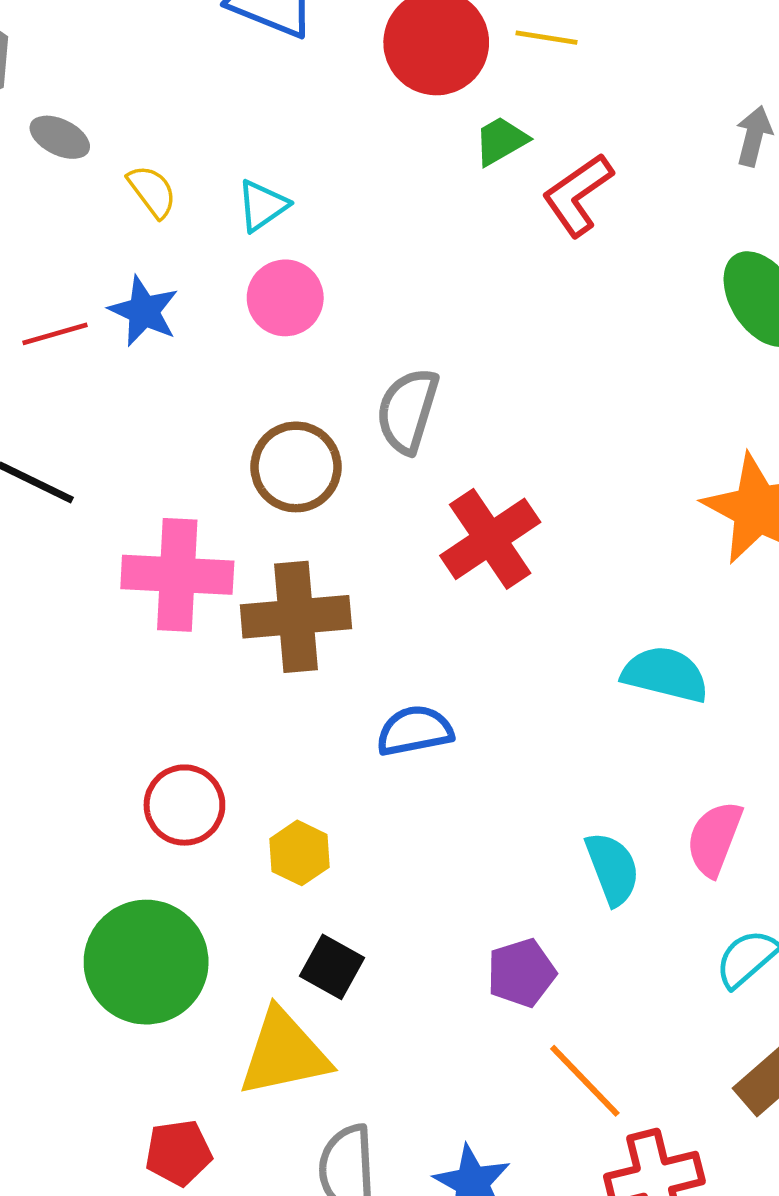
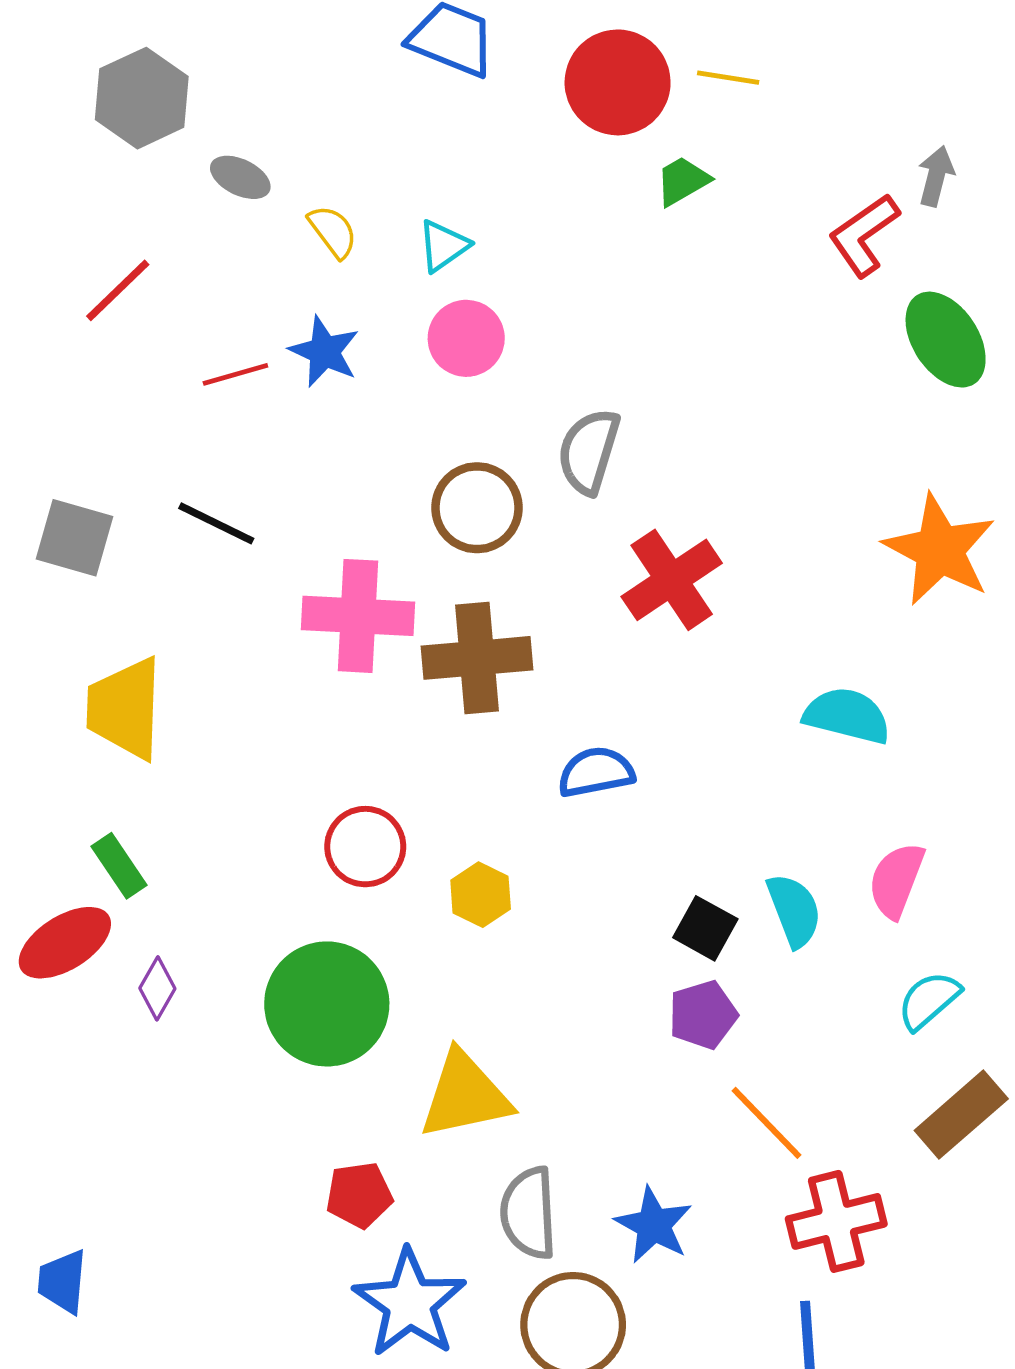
red L-shape: (578, 195) -> (864, 235), moved
black square: (332, 967) -> (705, 928), moved

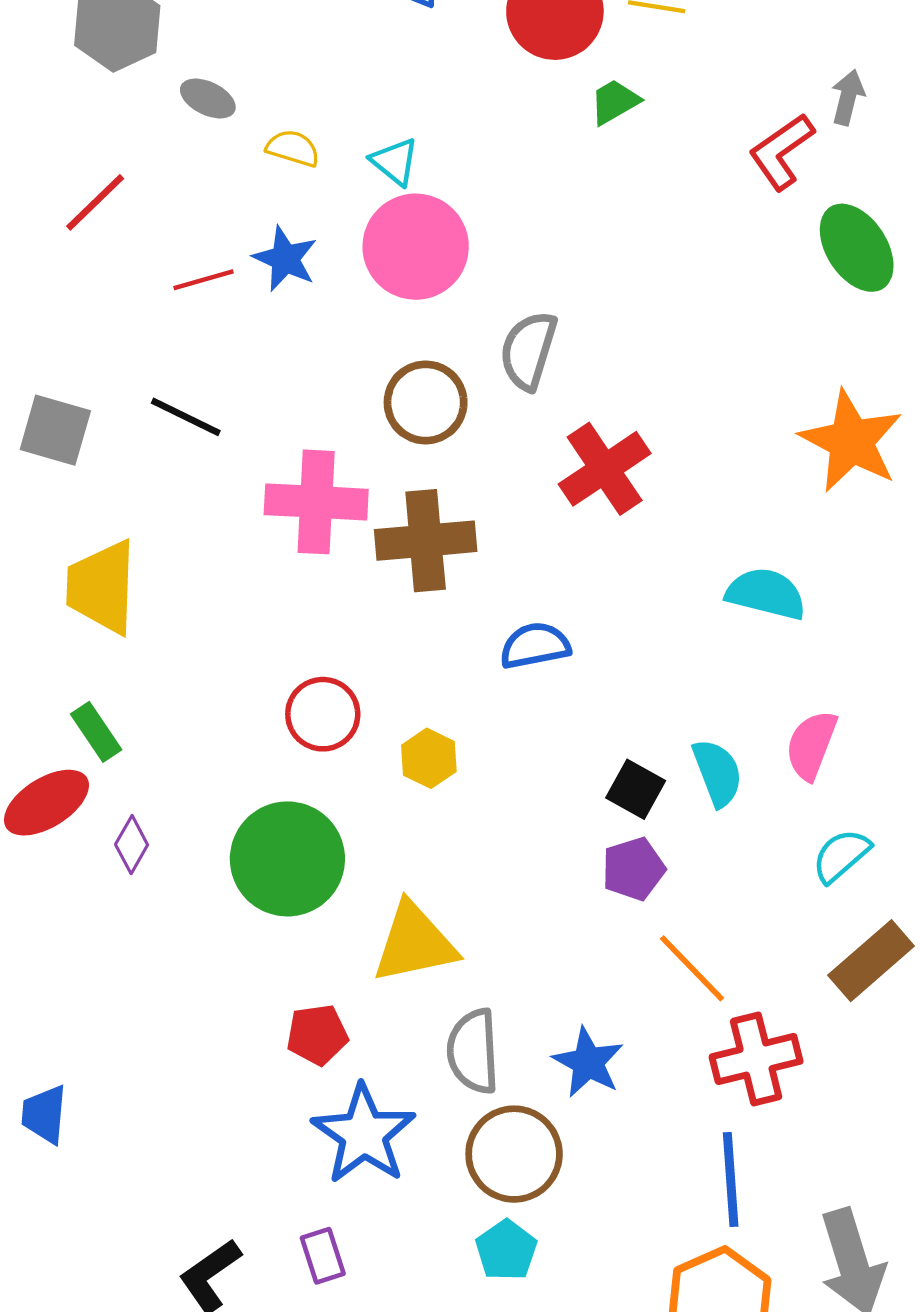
yellow semicircle: (333, 231) -> (293, 148), turned -36
cyan triangle: (443, 246) -> (395, 161), turned -46
pink circle: (466, 338) -> (416, 247), size x1.5

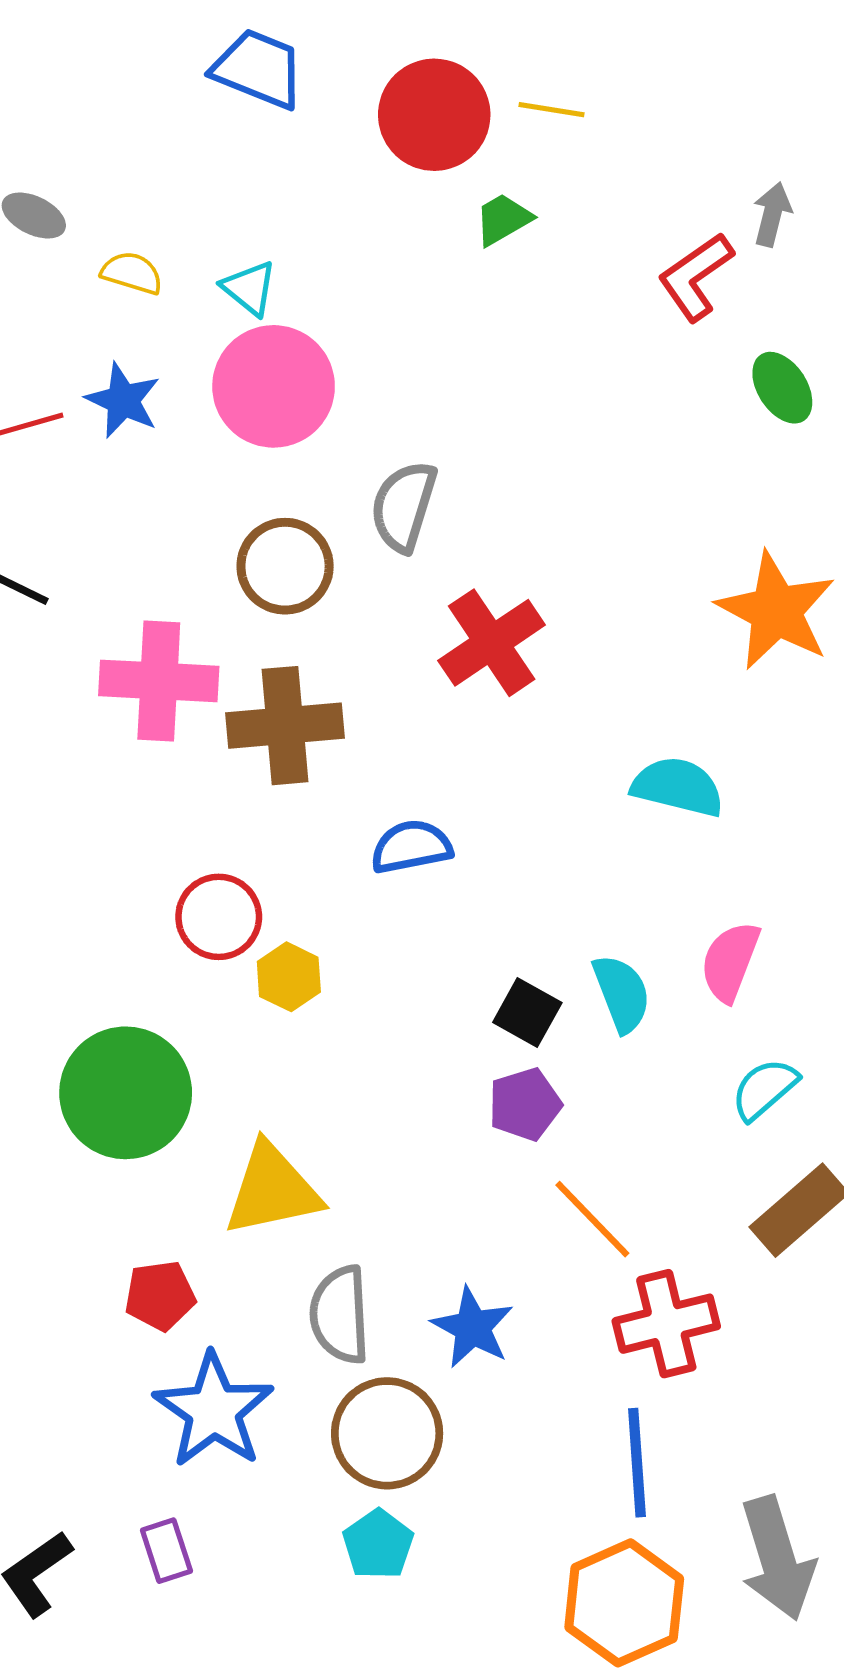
green ellipse: (857, 248) -> (782, 388), size x0.7
red circle: (323, 714) -> (219, 917), moved

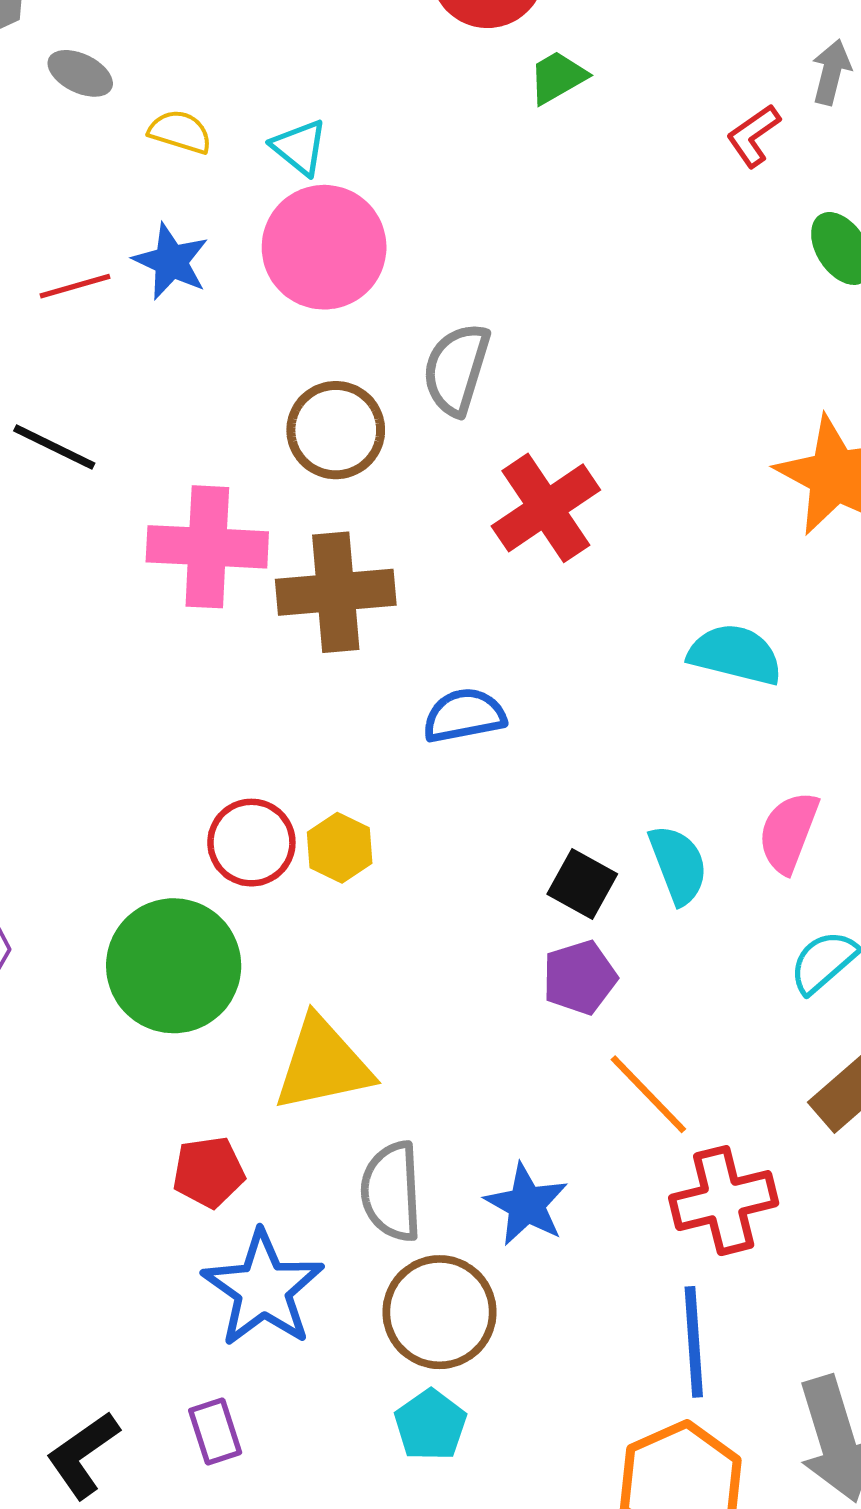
red L-shape: (696, 277) -> (753, 136), size x0.7
red circle: (219, 917) -> (251, 843), moved

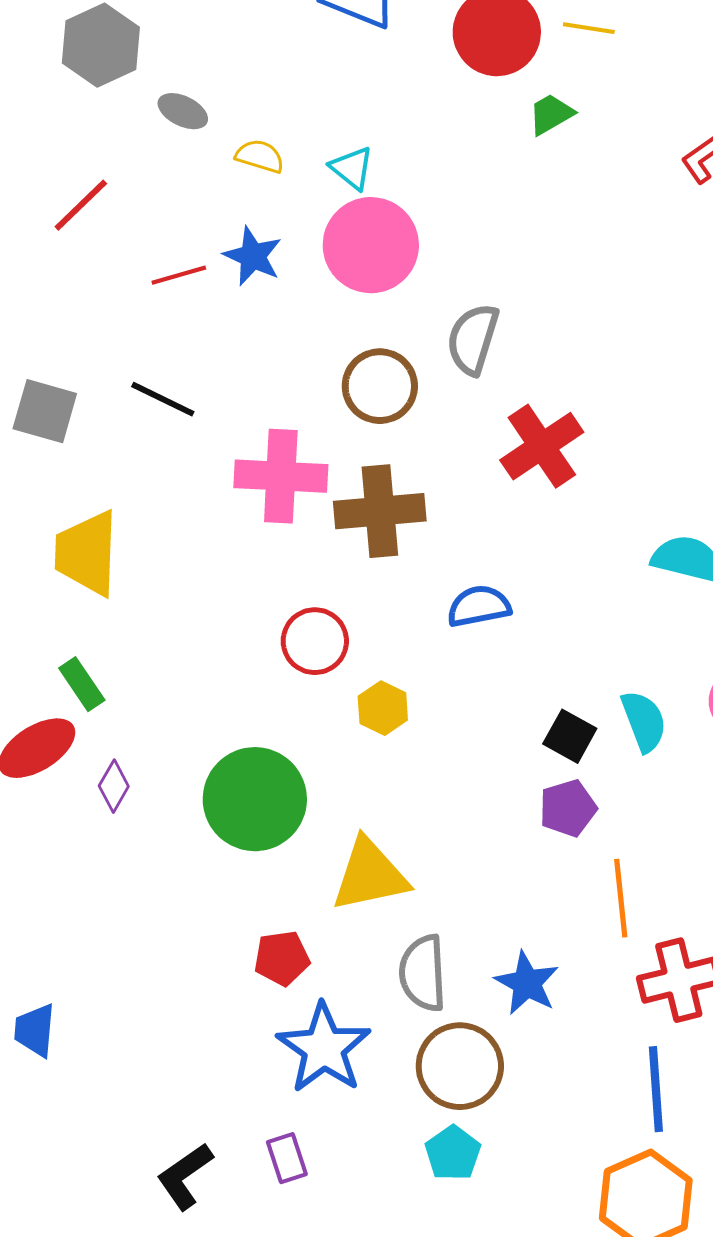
red circle: (251, 843) -> (315, 641), moved
orange line: (648, 1094) -> (621, 898), turned 38

